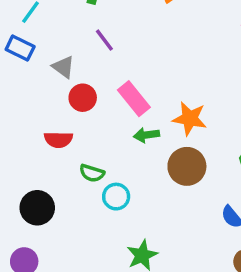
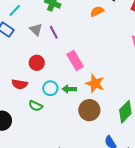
gray triangle: (63, 67) -> (36, 30), moved
pink rectangle: (134, 99) -> (75, 61), moved
cyan circle: (116, 197) -> (50, 88), moved

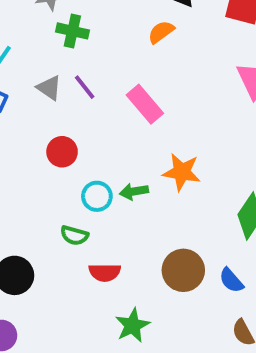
pink rectangle: (75, 61) -> (145, 104), moved
red semicircle: (20, 84) -> (105, 272), moved
brown circle: (89, 110) -> (183, 270), moved

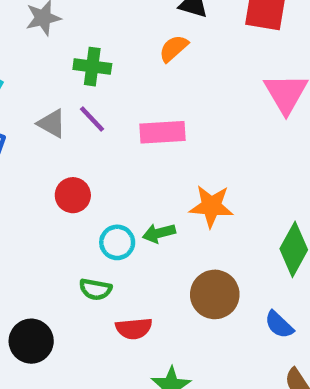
green cross: (72, 31) -> (92, 67), moved
pink rectangle: (145, 104) -> (163, 132), turned -48
brown circle: (183, 270) -> (215, 294), moved

